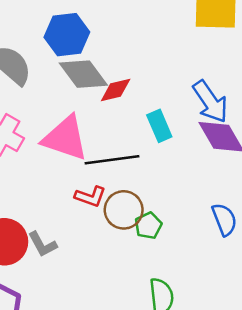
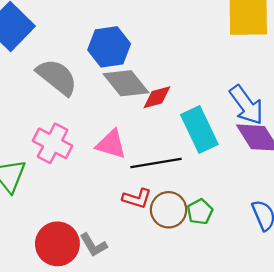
cyan rectangle: (159, 126) -> (199, 130), size x1.5
pink triangle: (65, 138) -> (111, 144), size x0.7
green pentagon: (148, 226) -> (200, 212), moved

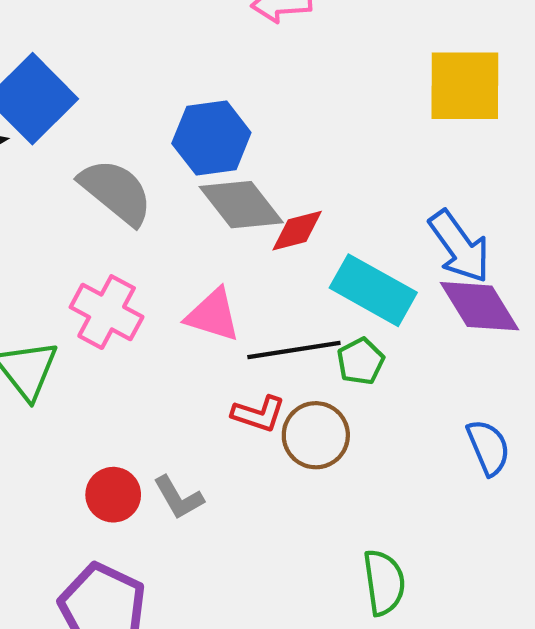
cyan rectangle: (199, 130) -> (373, 290), turned -36
green pentagon: (200, 212) -> (361, 361), moved
red circle: (57, 244) -> (113, 495), size x0.7

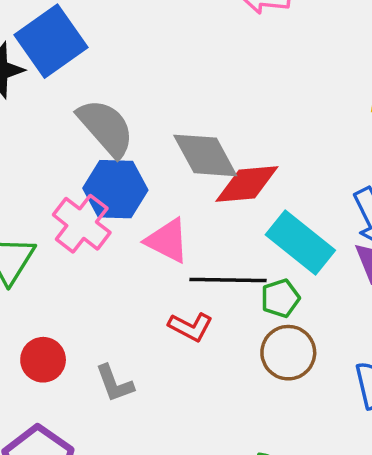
blue hexagon: (211, 138) -> (115, 189), moved
red diamond: (297, 231) -> (247, 184), size x1.4
brown circle: (316, 435) -> (288, 353), moved
red circle: (113, 495) -> (43, 360), moved

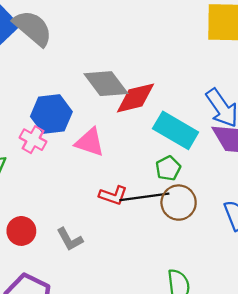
gray semicircle: (106, 128) -> (33, 28), moved
pink cross: (82, 224) -> (33, 140), size x0.7
black line: (228, 280) -> (144, 197), moved

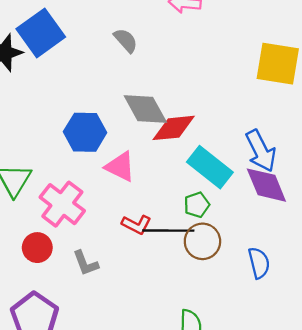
gray semicircle: (33, 28) -> (126, 40), moved, size x0.6
pink cross: (33, 140) -> (62, 204), moved, size x1.6

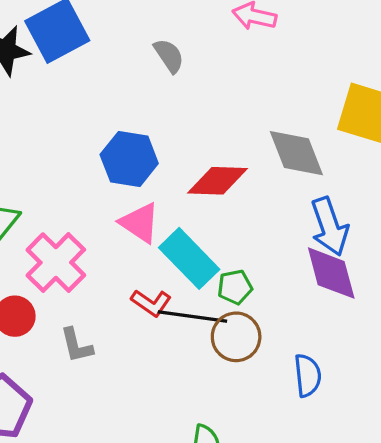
gray diamond: (145, 109) -> (296, 153), moved
blue hexagon: (85, 132) -> (129, 159), moved
cyan rectangle: (210, 167) -> (189, 258), moved

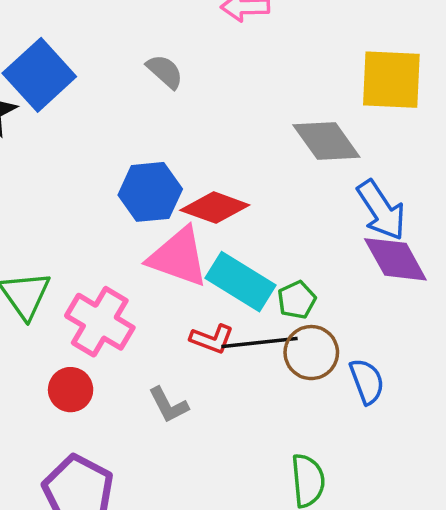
red diamond: (217, 181) -> (215, 208), moved, turned 32
pink triangle: (140, 223) -> (178, 257), size x1.4
gray L-shape: (76, 345) -> (168, 405), moved
blue semicircle: (308, 375) -> (367, 381), moved

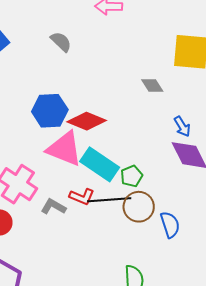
gray diamond: (326, 141) -> (152, 85), size x0.6
blue arrow: (381, 210) -> (182, 126), size x0.6
gray L-shape: (168, 405) -> (53, 207), moved, turned 145

